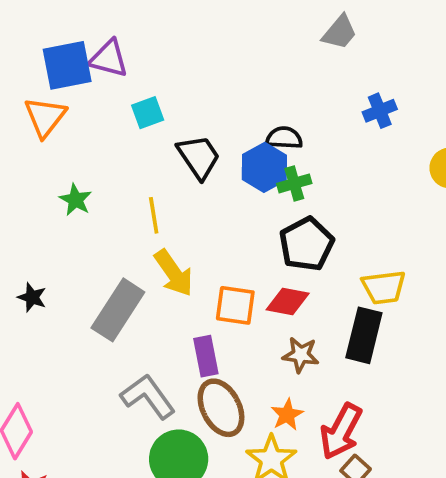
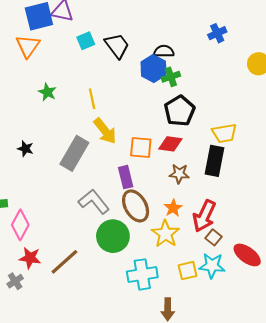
black trapezoid: (199, 157) -> (117, 46), moved

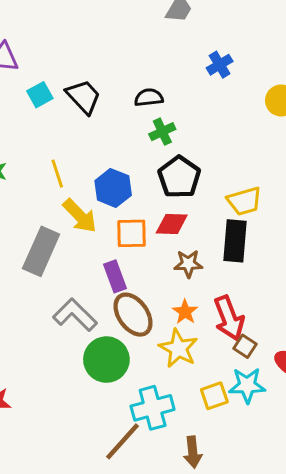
blue hexagon: (153, 69) -> (113, 188), moved
red arrow: (204, 216) -> (229, 318), turned -40
brown line: (64, 262) -> (122, 441), moved

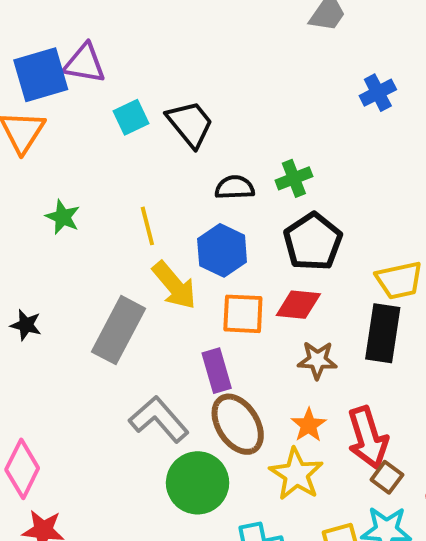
black semicircle: (149, 97) -> (235, 188), moved

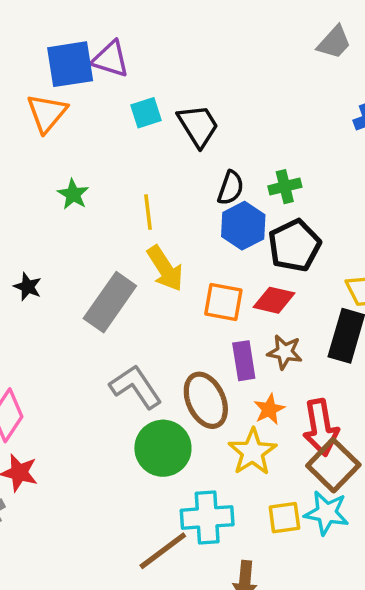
black semicircle: (235, 188) -> (231, 188), turned 104
blue hexagon: (222, 250) -> (243, 226), moved
purple rectangle: (217, 371) -> (244, 361), moved
brown square: (387, 477) -> (333, 465), size x1.8

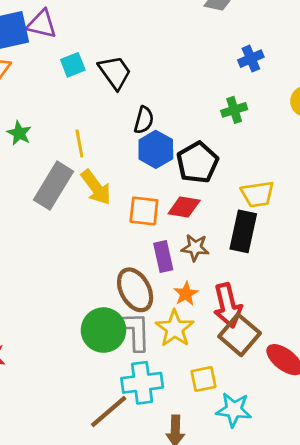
green cross: (285, 187) -> (234, 110), moved
gray rectangle: (110, 302) -> (54, 186), moved
gray L-shape: (136, 387) -> (135, 331), moved, turned 36
cyan star: (327, 513) -> (234, 410), moved

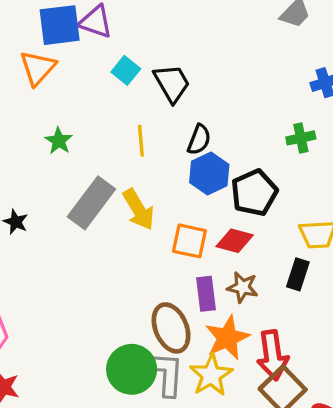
cyan square: (73, 65) -> (126, 70), turned -35
yellow line: (79, 143) -> (141, 141), moved
black rectangle: (243, 231) -> (298, 274), size x0.7
orange star: (186, 294) -> (227, 338), size x1.6

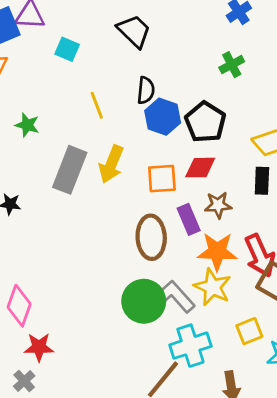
black trapezoid: (172, 83) -> (134, 31), moved
yellow arrow: (139, 210) -> (111, 164), turned 69
brown ellipse: (171, 328) -> (151, 237), moved, turned 36
orange star: (227, 338) -> (217, 251), turned -30
gray L-shape: (166, 374) -> (174, 297), turned -30

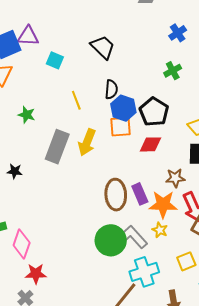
orange square: (162, 179) -> (120, 127), moved
brown star: (218, 205) -> (175, 178), moved
purple rectangle: (189, 219) -> (140, 194), moved
yellow star: (213, 287) -> (160, 230), size x0.6

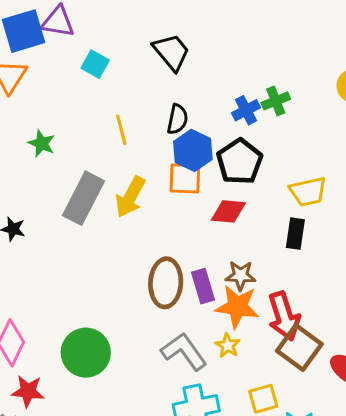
blue cross: (178, 33) -> (246, 110), moved
brown star: (175, 178) -> (241, 275), moved
green circle: (111, 240) -> (86, 353), moved

